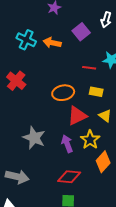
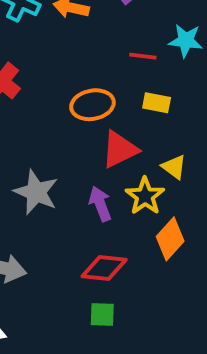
yellow triangle: (105, 116) -> (174, 167), moved

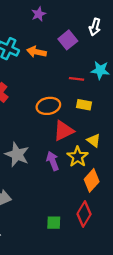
red diamond: (104, 268) -> (84, 214), moved, turned -65

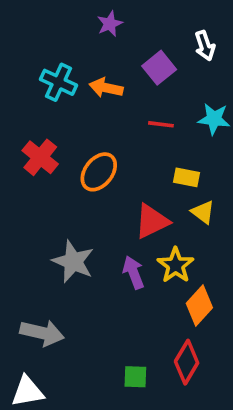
white arrow: (95, 27) -> (205, 46), turned -35
red line: (76, 79) -> (161, 124), moved
orange ellipse: (48, 106) -> (99, 172), moved, turned -40
yellow triangle: (94, 140) -> (203, 212), moved

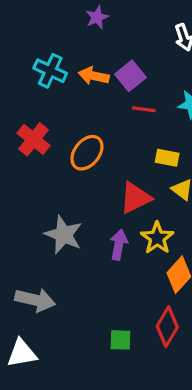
purple square: (159, 68) -> (130, 76), moved
purple arrow: (134, 273) -> (119, 245), turned 32

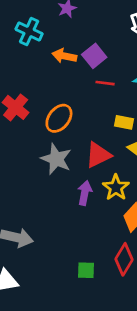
cyan cross: (50, 71) -> (29, 32), moved
gray star: (64, 235) -> (56, 159), moved

